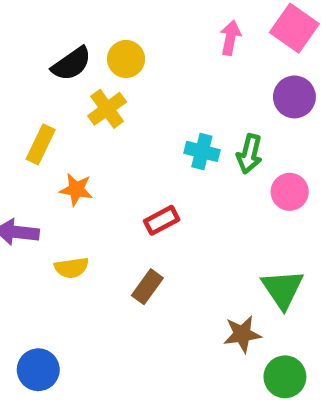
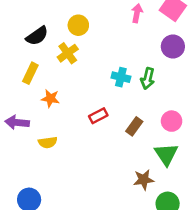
black semicircle: (71, 64) -> (37, 36), moved
pink circle: (290, 192) -> (172, 121), moved
brown rectangle: (147, 287) -> (134, 126), moved

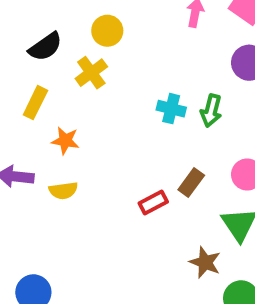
red rectangle: (98, 116) -> (153, 202), moved
yellow semicircle: (48, 142) -> (63, 190), moved
brown star: (144, 180) -> (205, 262), turned 30

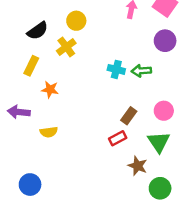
green arrow: (211, 111) -> (141, 71), turned 72
yellow semicircle: (63, 190) -> (49, 132), moved
red rectangle: (153, 202) -> (118, 138), moved

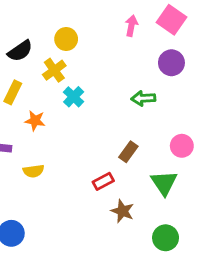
cyan cross: (116, 69) -> (74, 97), moved, turned 30
pink circle: (164, 111) -> (182, 146), moved
red rectangle: (118, 138) -> (103, 181), moved
brown star: (138, 166) -> (122, 211), moved

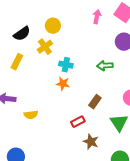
cyan cross: (74, 97) -> (66, 65), moved, turned -32
orange star: (35, 121) -> (63, 84), moved

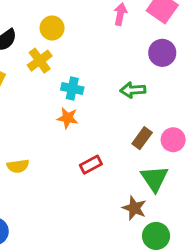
brown rectangle: (95, 102) -> (142, 138), moved
red rectangle: (78, 122) -> (91, 165), moved
brown star: (91, 142) -> (134, 208), moved

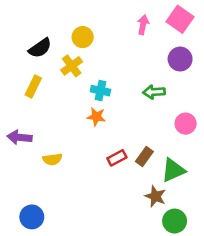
brown rectangle: (142, 138) -> (144, 157), moved
pink circle: (173, 140) -> (186, 124), moved
green triangle: (154, 179) -> (173, 170), turned 40

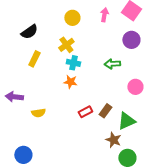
yellow circle: (83, 37) -> (72, 18), moved
yellow cross: (72, 66) -> (66, 45), moved
yellow rectangle: (33, 86) -> (34, 59), moved

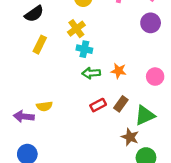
green arrow: (112, 64) -> (91, 73), moved
orange star: (70, 82) -> (119, 71), moved
purple arrow: (14, 97) -> (24, 116), moved

